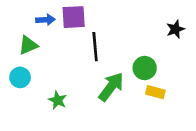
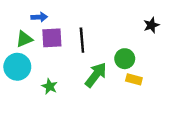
purple square: (74, 17) -> (52, 38), moved
cyan circle: (20, 77) -> (17, 67), size x1.5

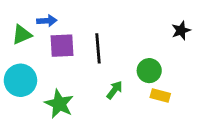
green triangle: (24, 39) -> (22, 35), moved
green arrow: (96, 75) -> (115, 90), size x0.6
green star: (50, 86) -> (59, 104), size x1.5

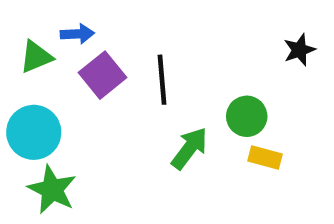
purple square: (62, 46) -> (102, 75), turned -36
green arrow: (115, 90) -> (189, 148), size x1.4
green star: (59, 104) -> (52, 190), moved

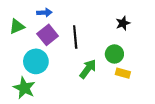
blue arrow: (77, 34) -> (44, 13), moved
black star: (299, 50) -> (123, 23), moved
cyan circle: (34, 132) -> (36, 61), moved

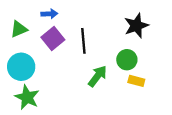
black star: (123, 23) -> (136, 26), size x1.5
cyan circle: (36, 61) -> (21, 67), moved

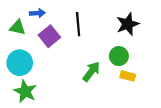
blue arrow: (49, 14) -> (37, 13), moved
green triangle: (19, 29) -> (17, 27), turned 35
black line: (83, 41) -> (78, 24), moved

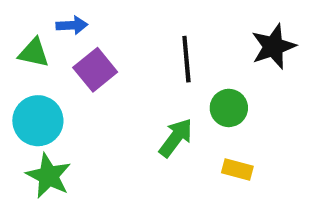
black line: (78, 24) -> (186, 59), moved
black star: (128, 24) -> (273, 46), moved
yellow rectangle: (128, 76) -> (237, 169), moved

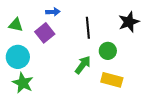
blue arrow: (72, 25) -> (53, 12), moved
yellow rectangle: (237, 169) -> (112, 80), size x1.5

